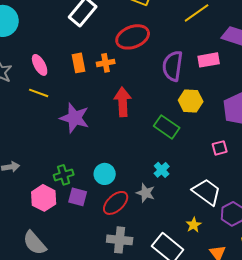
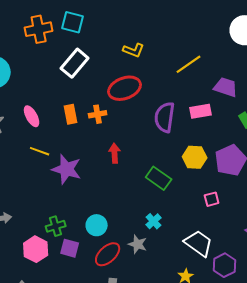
yellow line: (39, 93) -> (40, 151), moved
yellow hexagon: (191, 101) -> (195, 157), moved
red arrow: (123, 102) -> (115, 153), size x0.7

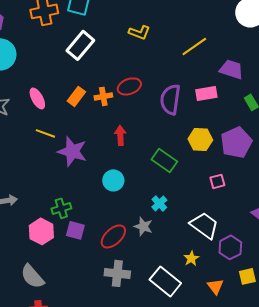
red ellipse: (125, 88) -> (129, 86), moved, size x0.7
orange rectangle: (71, 114) -> (76, 96), turned 48
cyan circle: (97, 225) -> (113, 180), moved

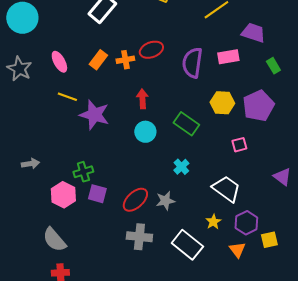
cyan circle: (113, 180) -> (145, 132), moved
gray star: (143, 226) -> (165, 201), moved, turned -30
purple hexagon: (230, 247) -> (246, 223), moved

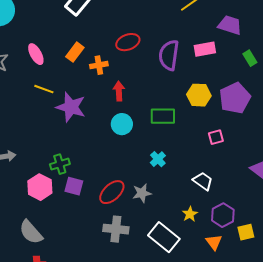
orange cross: (125, 60) -> (99, 65), moved
green rectangle: (186, 124) -> (163, 116), turned -35
white trapezoid: (226, 189) -> (203, 181), size x0.7

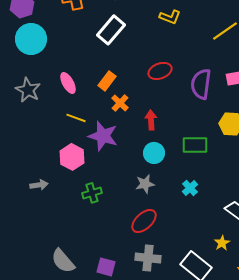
orange cross: (99, 65) -> (120, 103), moved, turned -36
purple square: (74, 186) -> (106, 267), moved
pink hexagon: (40, 187) -> (72, 157), moved
gray star: (142, 193) -> (145, 184), moved

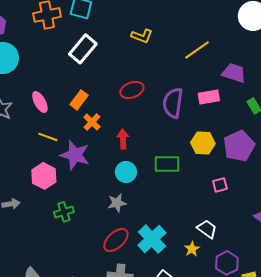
cyan cross: (190, 188) -> (152, 239), moved, size x1.8
yellow star: (222, 243) -> (192, 249), moved

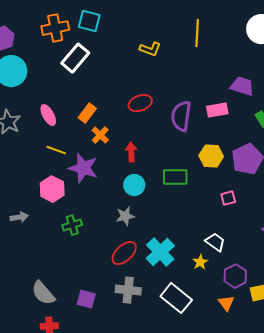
white rectangle: (83, 49) -> (75, 58), moved
yellow line: (197, 50) -> (197, 33), moved, turned -52

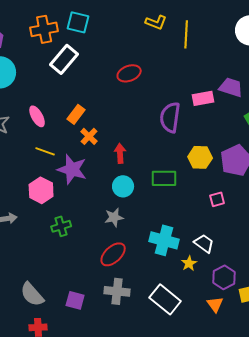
yellow L-shape: (150, 49) -> (156, 22), moved
red ellipse: (140, 103) -> (129, 73), moved
pink rectangle: (217, 110) -> (203, 98), moved
cyan cross: (160, 252) -> (164, 240), moved, turned -32

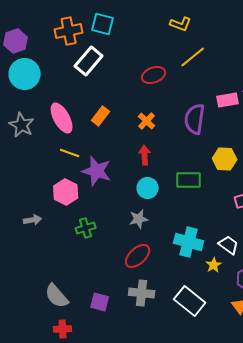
yellow line: (186, 34) -> (193, 57), moved, turned 48
pink ellipse: (37, 116) -> (62, 118), size x1.4
orange cross: (89, 136) -> (147, 121), moved

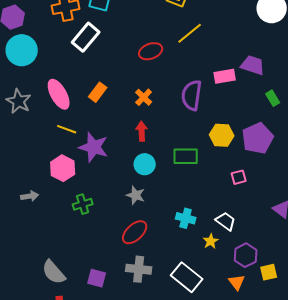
gray star: (139, 219) -> (136, 195), turned 30
cyan cross: (189, 242) -> (186, 218), size x0.7

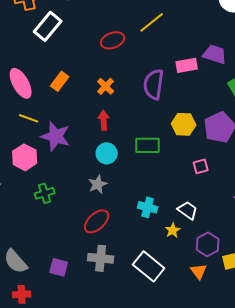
gray star: (136, 195) -> (98, 184), turned 30

